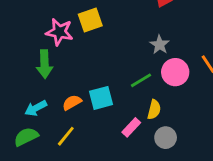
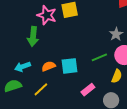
yellow semicircle: (154, 110) -> (117, 76), moved

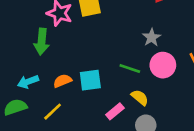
green line: (99, 57) -> (130, 69), turned 42
yellow semicircle: (117, 76) -> (140, 97), moved, turned -72

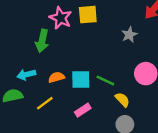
gray star: (152, 38) -> (129, 35), moved
green line: (130, 69) -> (105, 81), moved
pink rectangle: (115, 111) -> (83, 110), moved

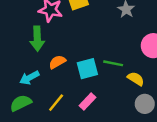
orange semicircle: (56, 77) -> (57, 62), moved
pink rectangle: (83, 110) -> (87, 101), moved

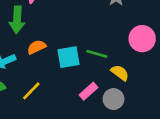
pink rectangle: (87, 101) -> (88, 91), moved
gray circle: (145, 104) -> (113, 99), moved

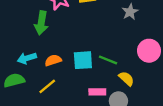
orange semicircle: (37, 47) -> (53, 60), moved
pink rectangle: (88, 91) -> (97, 92), turned 35

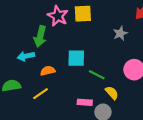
cyan arrow: (27, 58) -> (26, 56), moved
cyan square: (83, 60) -> (76, 58), moved

